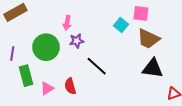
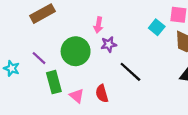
purple line: (12, 54) -> (39, 58), turned -56
pink triangle: (47, 88) -> (77, 96), turned -48

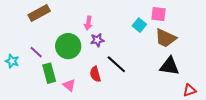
red semicircle: (102, 94) -> (95, 74), moved

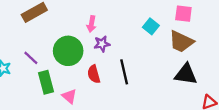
pink square: (158, 14) -> (183, 14), moved
black line: (116, 64) -> (124, 72), turned 35
red semicircle: (95, 74) -> (94, 74), moved

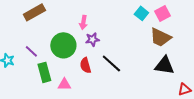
pink square: (183, 14) -> (162, 13), turned -35
cyan square: (151, 26) -> (141, 13), moved
black line: (124, 72) -> (111, 63), turned -35
pink triangle: (69, 96) -> (64, 84), turned -40

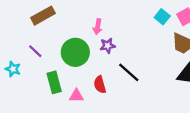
purple line: (31, 51) -> (35, 51), moved
red semicircle: (85, 65) -> (100, 85), moved

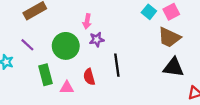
black line: (129, 72) -> (117, 65), turned 40

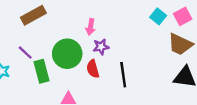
green rectangle: (45, 75) -> (42, 71), moved
red semicircle: (89, 77) -> (93, 69), moved

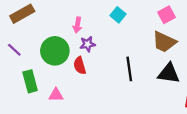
cyan square: (158, 16) -> (118, 15), moved
green rectangle: (42, 71) -> (30, 81), moved
black line: (123, 75) -> (129, 69), moved

